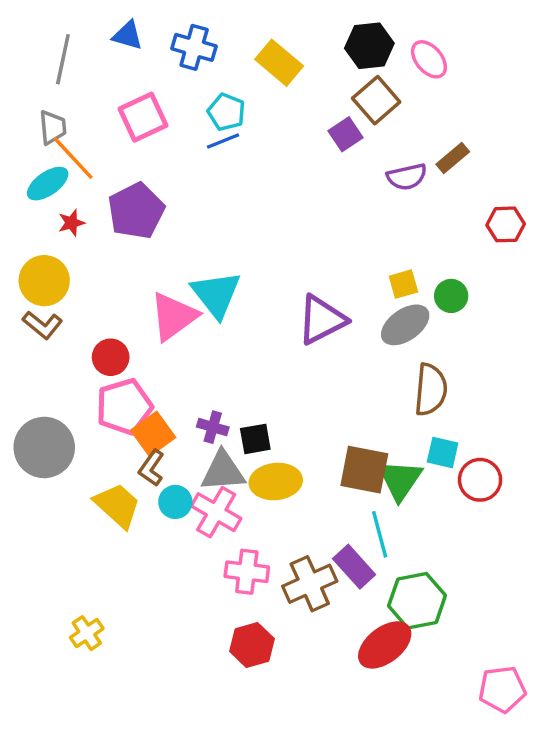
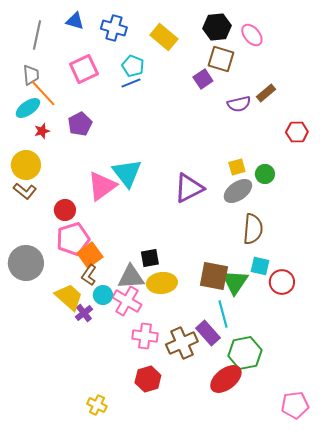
brown square: (376, 100) -> (221, 59), turned -32
purple pentagon: (136, 211) -> (80, 124), size x0.7
purple cross: (213, 427) -> (84, 313), moved, turned 36
yellow cross: (87, 633) -> (97, 405), moved, turned -30

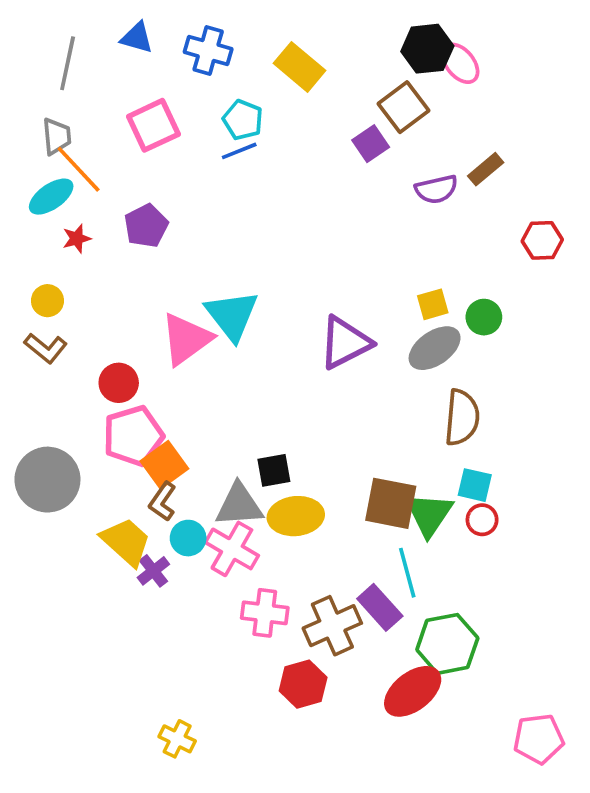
black hexagon: (217, 27) -> (427, 49), moved
brown square: (221, 59) -> (404, 107), turned 36
yellow circle: (26, 165) -> (47, 301), size x0.6
red circle: (282, 282) -> (482, 520), moved, size x0.7
red hexagon: (148, 379) -> (303, 684), moved

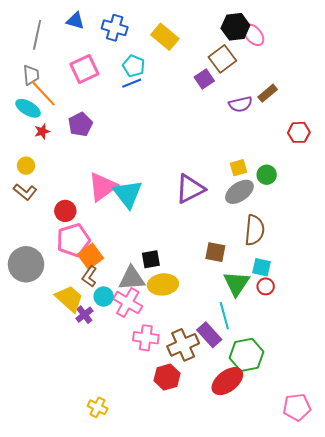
cyan ellipse: (51, 197) -> (28, 108), turned 65
cyan triangle: (232, 315) -> (128, 194), moved
brown square: (391, 503) -> (215, 252), moved, size x0.7

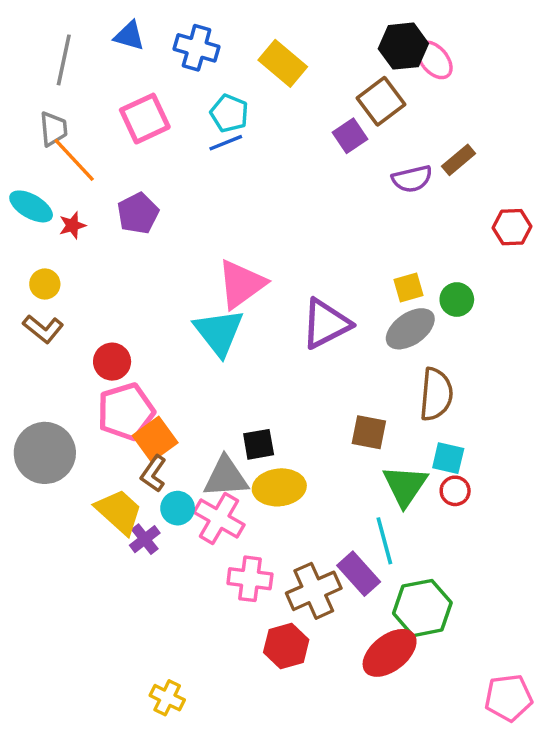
cyan ellipse: (28, 108) -> (31, 206), moved
pink triangle: (103, 187) -> (241, 284), moved

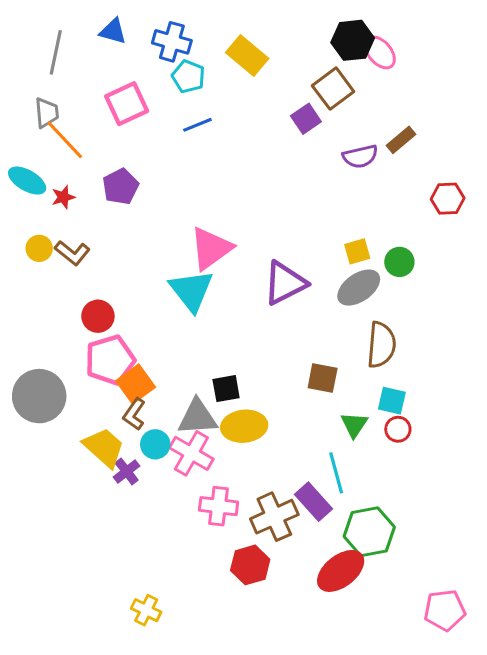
cyan pentagon: (229, 113) -> (188, 77), moved
brown L-shape: (43, 329) -> (72, 253), moved
green triangle: (405, 486) -> (354, 425), size x0.7

